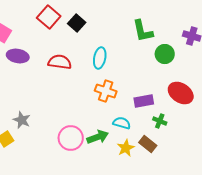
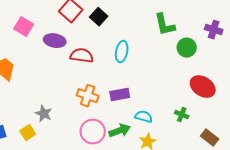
purple ellipse: (18, 56) -> (55, 41), moved
orange cross: (106, 91) -> (88, 96), moved
purple rectangle: (144, 101) -> (120, 95), moved
brown rectangle: (148, 144) -> (210, 138), moved

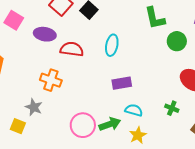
purple rectangle: (120, 95) -> (122, 83), moved
orange cross: (88, 96) -> (51, 80), moved
yellow square: (28, 133) -> (18, 126), turned -35

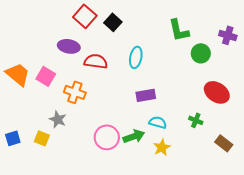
pink square: (14, 20) -> (46, 76), moved

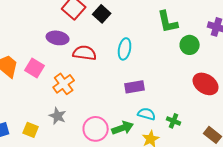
orange cross: (75, 92) -> (64, 84), turned 35
gray star: (58, 119) -> (58, 116), moved
green cross: (196, 120) -> (174, 121), moved

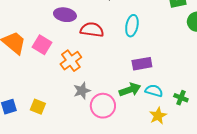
gray star: (58, 116) -> (82, 91), moved, turned 30
green arrow: (123, 128) -> (130, 90), moved

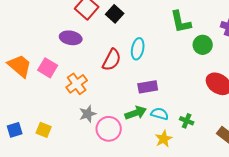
red semicircle: (92, 30) -> (112, 60), moved, turned 110

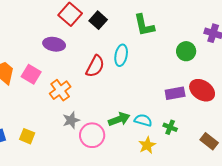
green L-shape: (181, 22) -> (144, 25), moved
purple rectangle: (148, 87) -> (175, 93), moved

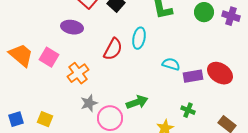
green circle: (186, 51) -> (204, 12), moved
cyan semicircle: (143, 120) -> (171, 64), moved

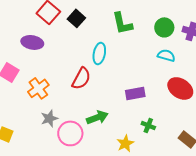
red semicircle: (113, 49) -> (81, 78), moved
cyan semicircle: (171, 64) -> (166, 55), moved
purple rectangle: (193, 76) -> (135, 93), moved

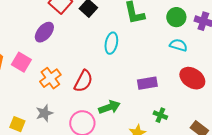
purple ellipse: (32, 42) -> (44, 32), turned -60
red semicircle: (81, 78) -> (83, 81), moved
gray star: (49, 118) -> (44, 113), moved

